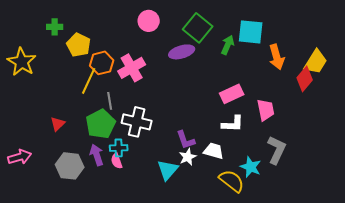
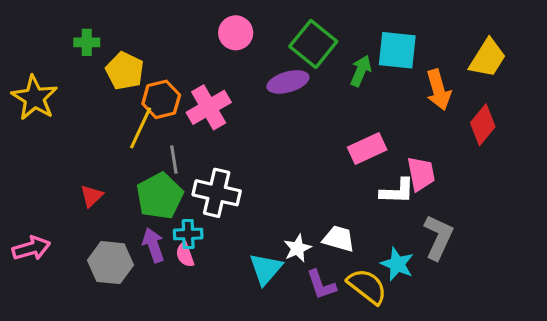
yellow trapezoid: (316, 62) -> (488, 58), moved
white L-shape: (233, 124) -> (397, 191), moved
purple L-shape: (186, 140) -> (321, 285), moved

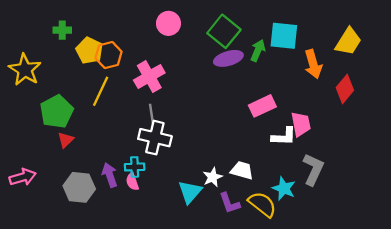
purple ellipse: (288, 82) -> (228, 58), moved
orange hexagon: (161, 99) -> (109, 55), moved
gray line: (174, 160) -> (152, 114), moved
green pentagon: (160, 196) -> (57, 112), moved

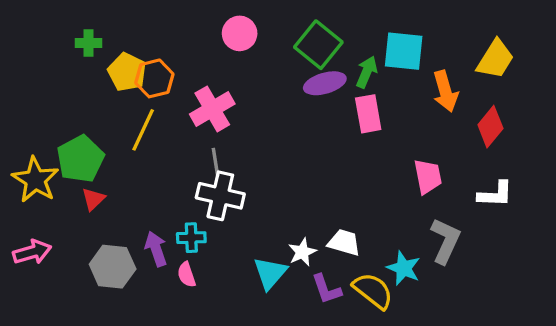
yellow star: (25, 70) -> (35, 180), moved
pink rectangle: (262, 106) -> (368, 114), moved, turned -75
white L-shape: (284, 136) -> (495, 194), moved
pink semicircle: (132, 182) -> (187, 275), moved

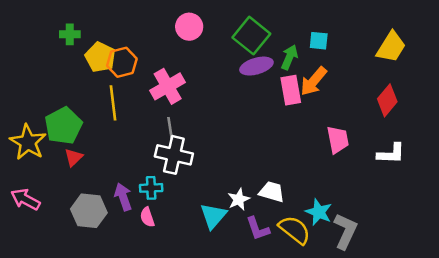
cyan square: (404, 51) -> (319, 41), size x0.6
orange arrow: (445, 91) -> (314, 81), moved, turned 56
yellow line: (143, 130) -> (113, 103), turned -32
gray L-shape: (445, 241) -> (345, 231), moved
pink arrow: (32, 252) -> (25, 199), turned -136

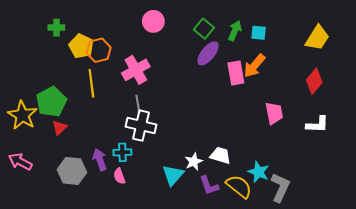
green square: (251, 36) -> (204, 29), size x0.7
green arrow: (289, 57) -> (235, 31), moved
purple ellipse: (256, 66) -> (208, 53), turned -35

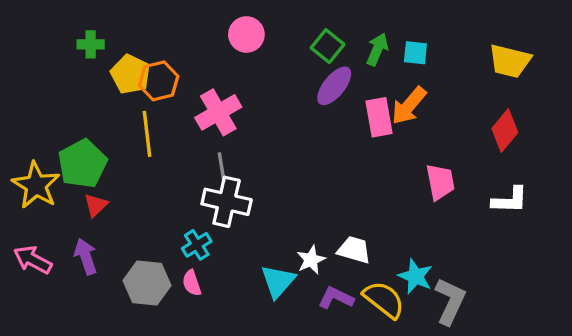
yellow trapezoid: (317, 38) -> (510, 61), turned 72
cyan cross: (122, 152) -> (197, 245), turned -30
purple arrow: (100, 160) -> (86, 256), moved
gray hexagon: (72, 171) -> (147, 283), moved
purple L-shape: (209, 185) -> (336, 298), turned 135

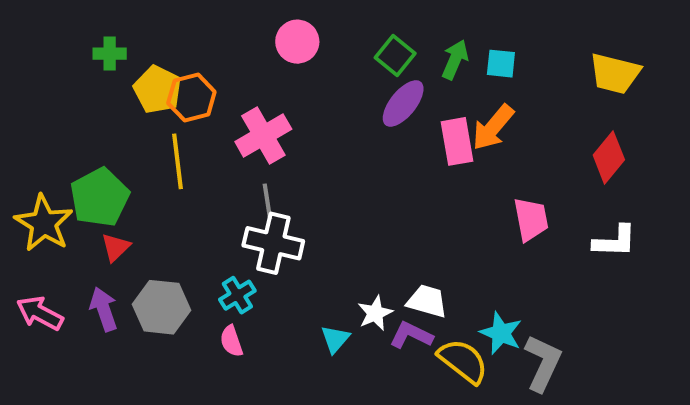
cyan triangle: (278, 281) -> (335, 339), size x0.7
gray hexagon: (147, 283) -> (162, 307), moved
purple L-shape: (336, 298) -> (411, 335), moved

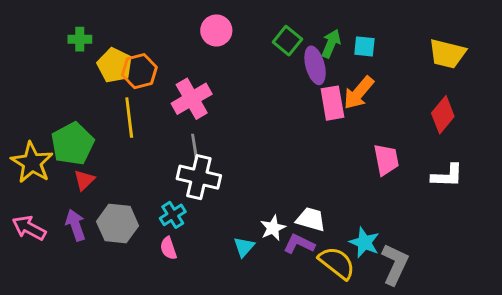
purple ellipse: (403, 103) -> (315, 65), moved, turned -54

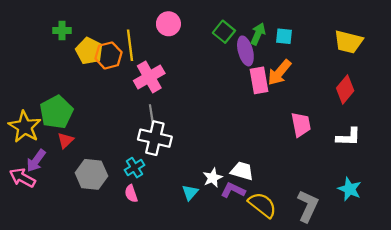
yellow line: (129, 118) -> (130, 45), moved
purple arrow: (75, 225) -> (36, 161), moved, turned -125
cyan star: (364, 242) -> (350, 189), moved

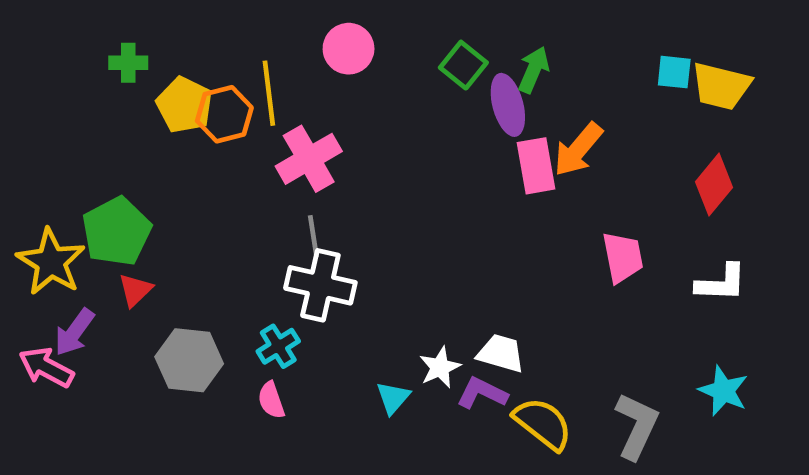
cyan square: (284, 36) -> (674, 72), moved

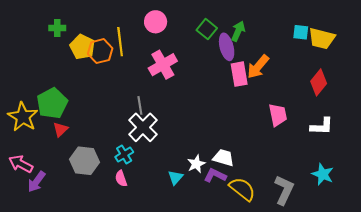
pink cross: (309, 159) -> (163, 65), moved
white cross: (320, 285) -> (143, 127), turned 32
purple arrow: (74, 332) -> (36, 182), moved

